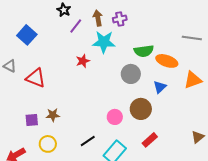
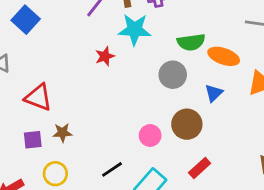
red triangle: (36, 78) -> (38, 97), moved

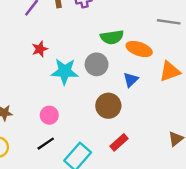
cyan star: (135, 29) -> (65, 71), moved
pink circle: (150, 136) -> (49, 115), moved

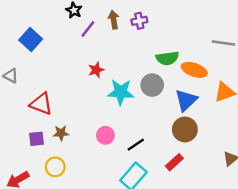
blue triangle: (131, 80) -> (186, 100), size x1.5
brown circle: (108, 106) -> (185, 129), moved
black line: (46, 144) -> (136, 145), moved

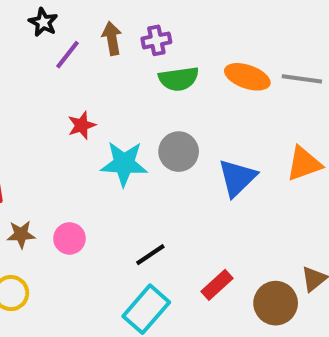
green semicircle: (167, 58) -> (179, 79), moved
orange ellipse: (194, 70) -> (247, 77), moved
brown circle: (185, 129) -> (276, 303), moved
pink circle: (105, 135) -> (69, 238), moved

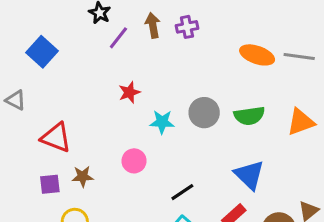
green semicircle: (179, 79) -> (249, 116), moved
cyan star: (124, 164) -> (162, 122), size x0.7
blue triangle: (237, 178) -> (249, 175), moved, turned -32
pink circle: (69, 238) -> (134, 161), moved

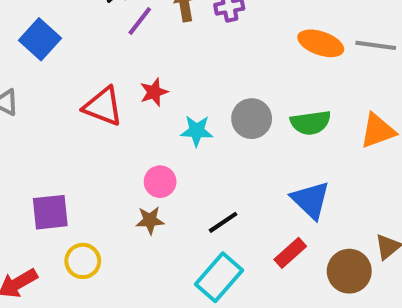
red triangle: (56, 138) -> (103, 106), moved
brown star: (83, 176) -> (150, 220), moved
purple square: (50, 184) -> (50, 212), size x1.4

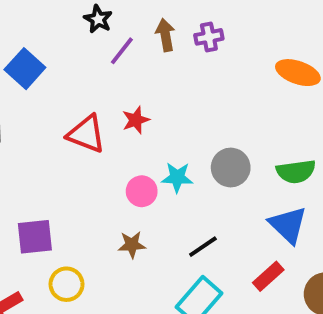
gray circle: (252, 119) -> (231, 168), moved
green semicircle: (311, 123) -> (296, 171), moved
cyan star: (197, 131) -> (177, 177), moved
pink circle: (160, 182) -> (142, 191), moved

